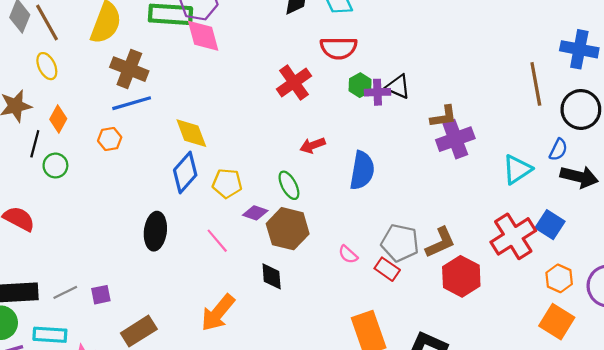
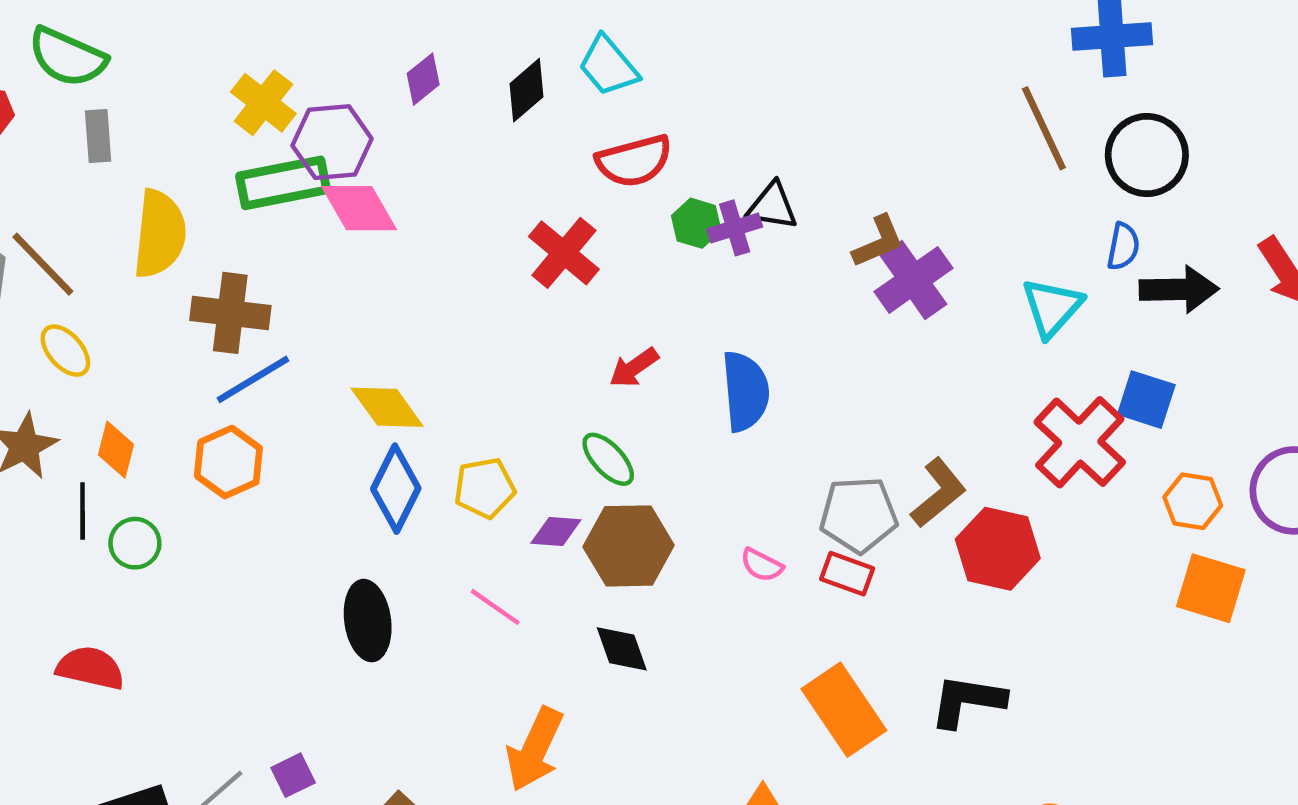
orange hexagon: (110, 139) -> (228, 462), size x1.4

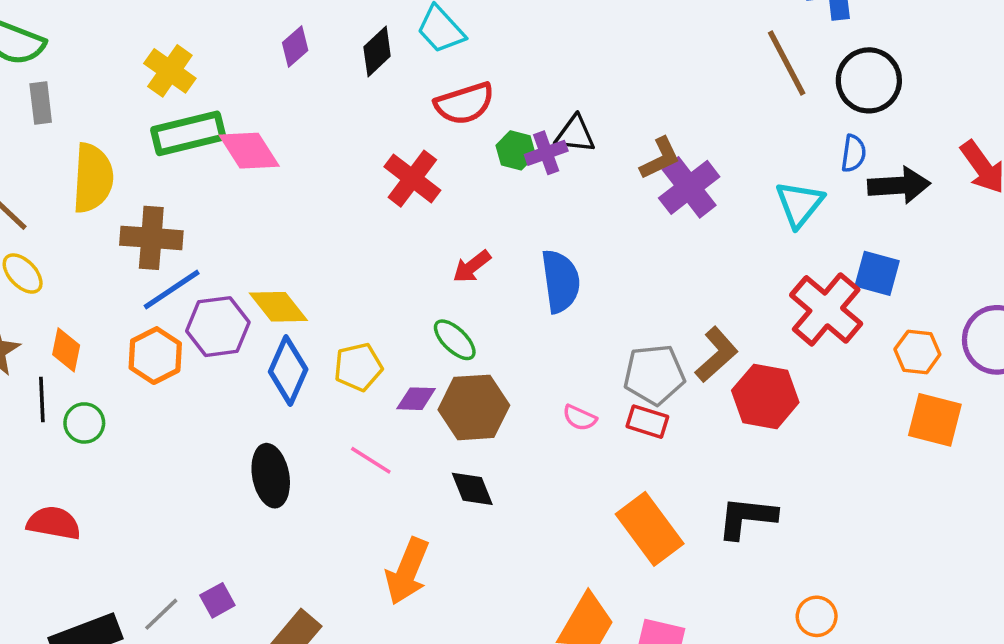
purple hexagon: (332, 142) -> (218, 327), moved

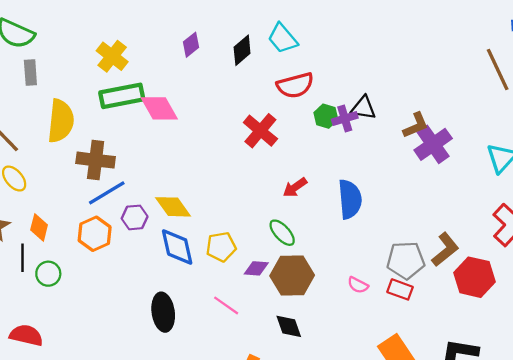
purple hexagon: (218, 327) -> (135, 217), size x0.7
blue diamond: (288, 371) -> (177, 247), turned -39

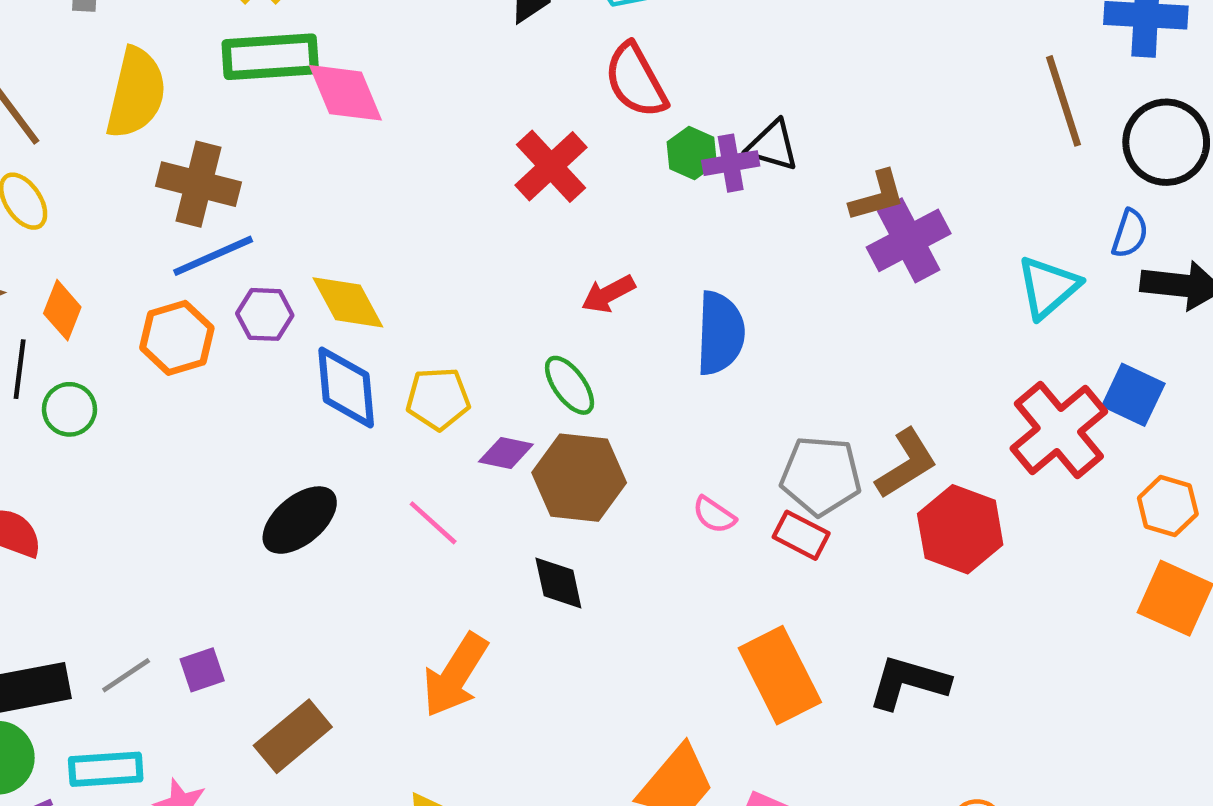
red semicircle: (295, 85) -> (636, 80), turned 69
black ellipse: (163, 312) -> (300, 520), turned 51

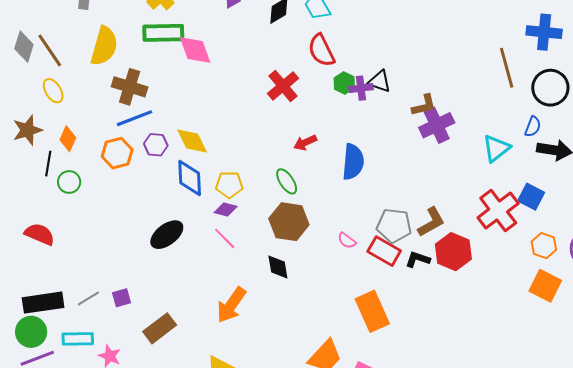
purple diamond: (506, 453) -> (226, 209), moved
red rectangle: (801, 535) -> (384, 251), size x1.4
black L-shape: (909, 682) -> (418, 259), moved, size x0.7

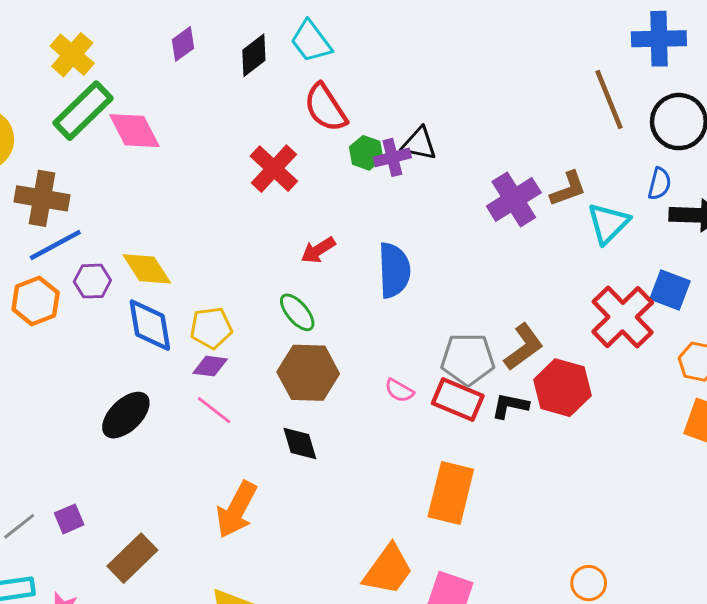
green rectangle: (163, 33) -> (83, 111), turned -36
brown L-shape: (424, 105) -> (568, 189), moved
orange rectangle: (372, 311) -> (451, 493), turned 45

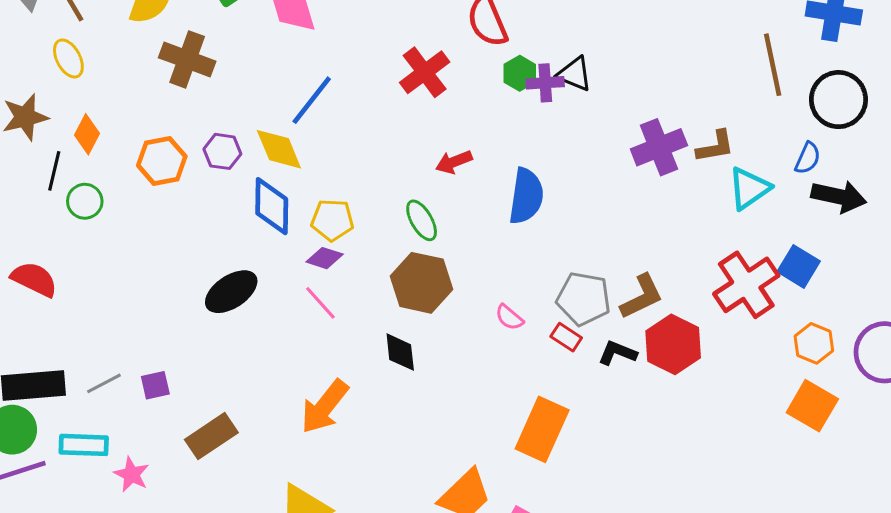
blue line: (55, 245) -> (312, 100), moved, turned -34
red rectangle: (458, 400) -> (566, 337), size x0.6

